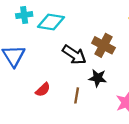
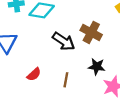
black star: (98, 78) -> (97, 67), moved

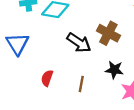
red semicircle: (34, 74) -> (47, 78), turned 152

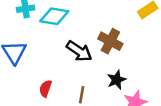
black star: (114, 70) -> (117, 80), turned -30

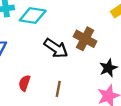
black star: (117, 80) -> (108, 68), moved

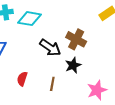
black star: (108, 68) -> (73, 65), moved

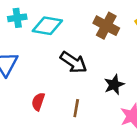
brown cross: (76, 39) -> (106, 26), moved
black star: (73, 65) -> (114, 85), moved

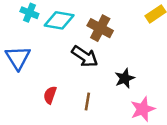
cyan cross: (17, 18) -> (29, 13), turned 30
brown cross: (106, 26) -> (100, 28), moved

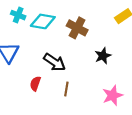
black arrow: (85, 56) -> (55, 62), moved
black star: (125, 78) -> (103, 56), moved

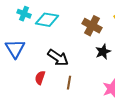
brown cross: (77, 28) -> (92, 26), moved

